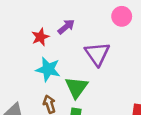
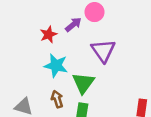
pink circle: (122, 16) -> (94, 12), moved

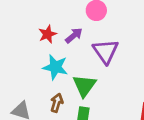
purple arrow: (73, 24) -> (74, 35), moved
brown arrow: (57, 99) -> (57, 103), turned 35

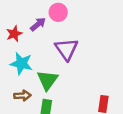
purple arrow: (74, 35) -> (38, 24), moved
brown arrow: (57, 103) -> (22, 96), turned 70

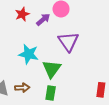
red star: (14, 34) -> (22, 14), moved
brown arrow: (22, 96) -> (22, 88), moved

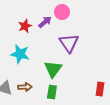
red star: (22, 14) -> (25, 26), moved
cyan star: (29, 54) -> (20, 54), moved

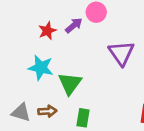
purple triangle: (69, 43) -> (121, 53), moved
green triangle: (53, 69) -> (70, 83), moved

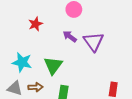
purple arrow: (74, 25) -> (70, 36), moved, turned -104
cyan star: (41, 68) -> (22, 62), moved

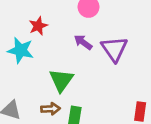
cyan star: (22, 62) -> (21, 50), moved
brown arrow: (36, 87) -> (50, 109), moved

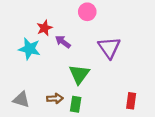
purple arrow: (83, 42) -> (63, 42), moved
green triangle: (61, 80) -> (79, 74), moved

